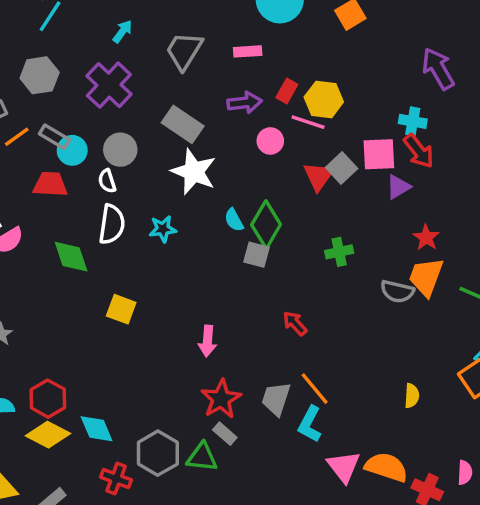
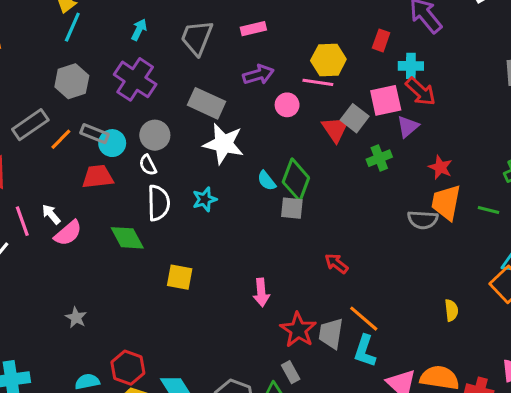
red rectangle: (287, 91) -> (381, 40), moved
green cross: (339, 252) -> (379, 158), moved
red star: (221, 399) -> (298, 330), moved
gray rectangle: (225, 434) -> (291, 372), turned 30

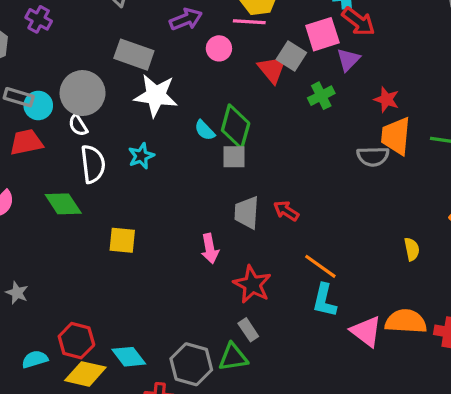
purple cross: (135, 79) -> (39, 19), moved, size x0.6
gray circle: (155, 135) -> (83, 93), size x1.4
gray trapezoid: (331, 333) -> (247, 213), moved

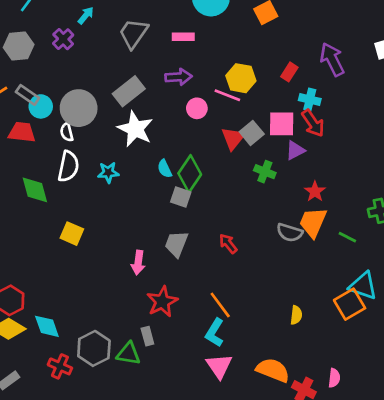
gray rectangle: (134, 55) -> (129, 91), turned -76
green cross: (321, 96) -> (265, 172), turned 30
red arrow: (286, 211) -> (228, 244), moved
pink triangle: (366, 331) -> (219, 366), moved

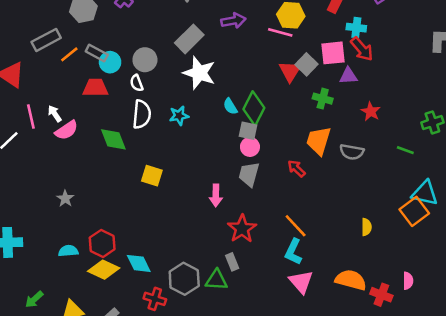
gray circle: (79, 108) -> (145, 60), size x0.7
pink circle: (197, 108) -> (250, 147), moved
purple triangle: (295, 150) -> (348, 76), turned 30
orange trapezoid: (313, 222) -> (319, 141), moved

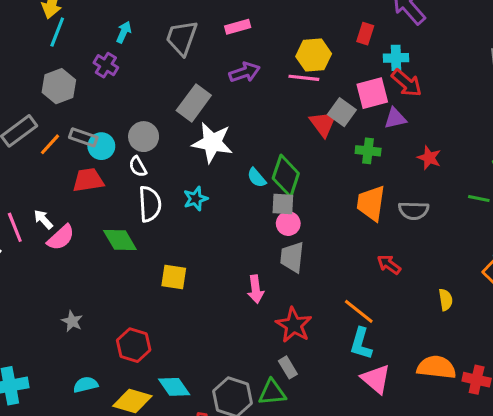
red arrow: (296, 168) -> (389, 264), moved
red hexagon: (102, 243) -> (134, 345), moved

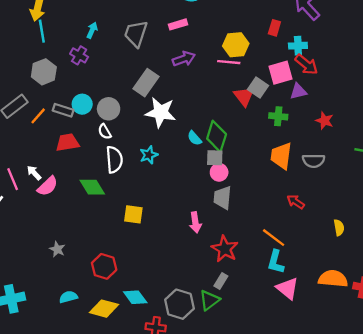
cyan line: (57, 32) -> (42, 31), turned -30
cyan circle: (101, 146) -> (82, 104), moved
gray rectangle: (288, 367) -> (221, 281), turned 63
green triangle: (272, 393) -> (209, 300), turned -30

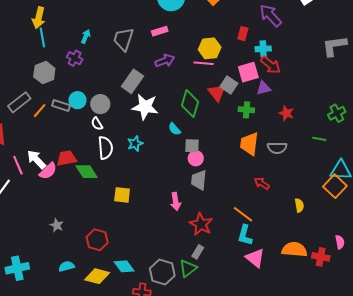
green diamond: (217, 136) -> (190, 104), moved
red trapezoid: (67, 142) -> (66, 158), moved
white arrow: (34, 173) -> (36, 159), size x1.5

